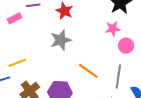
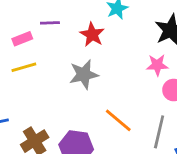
yellow line: (17, 63) -> (24, 67), moved

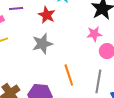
orange line: (118, 120) -> (69, 75), turned 35

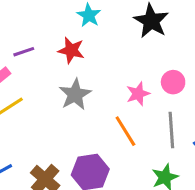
pink star: (94, 34) -> (138, 94), moved

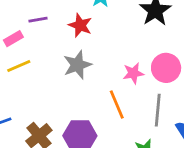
pink circle: (173, 82) -> (166, 68), size x1.4

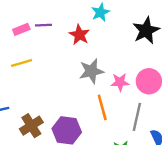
pink rectangle: (13, 39) -> (21, 29), moved
gray star: (77, 65) -> (91, 71), moved

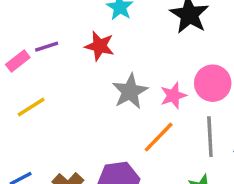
orange line: (102, 107) -> (159, 137), turned 75

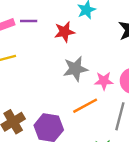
red star: (100, 46) -> (65, 32), turned 30

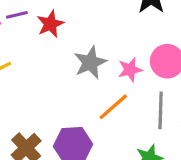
red star: (65, 32) -> (50, 24), moved

